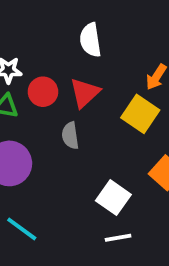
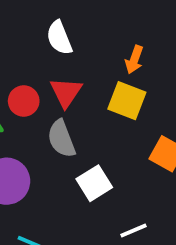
gray semicircle: (70, 135) -> (61, 139), size x1.4
white square: (113, 198) -> (94, 183), moved, turned 36

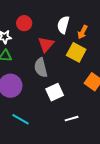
white semicircle: (59, 38) -> (63, 25), moved, turned 30
red circle: (24, 101) -> (24, 23), moved

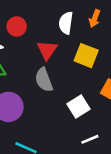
orange arrow: (83, 32) -> (95, 19), moved
white square: (55, 92) -> (79, 107), moved

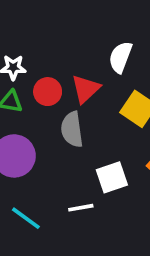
red circle: (17, 26) -> (48, 92), moved
white line: (90, 139) -> (81, 208), moved

